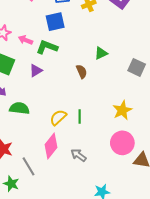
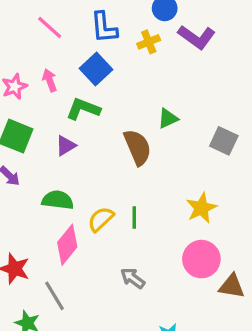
blue square: (55, 22) -> (96, 69), turned -30
pink arrow: (26, 40) -> (50, 80), moved, turned 48
brown semicircle: (82, 72) -> (138, 147), size x1.6
green semicircle: (19, 108) -> (58, 200), moved
pink diamond: (51, 146) -> (67, 245), moved

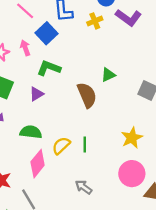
blue square: (96, 69) -> (47, 33), moved

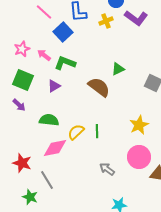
pink arrow: (25, 48) -> (44, 55), moved, turned -32
brown semicircle: (87, 95) -> (99, 87), turned -30
pink diamond: (38, 164) -> (55, 148), turned 40
gray arrow: (84, 187) -> (107, 169), moved

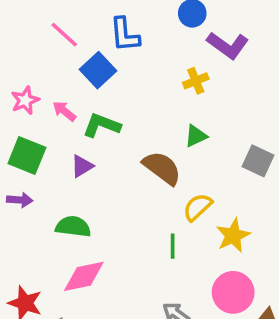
yellow cross: (106, 21) -> (196, 81), moved
purple arrow: (19, 105) -> (20, 200), turned -40
green line: (97, 131) -> (173, 246), moved
yellow semicircle: (76, 132) -> (198, 207), moved

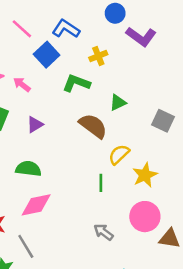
blue L-shape: (125, 35) -> (66, 29), turned 128
yellow cross: (196, 81) -> (98, 56), moved
green L-shape: (102, 125) -> (76, 83), moved

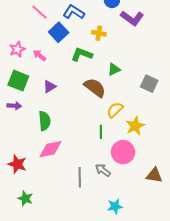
yellow cross: (98, 56) -> (99, 33), turned 32
green semicircle: (28, 169) -> (44, 121), turned 78
pink circle: (145, 217) -> (123, 152), moved
gray line: (26, 246) -> (80, 177), moved, turned 30

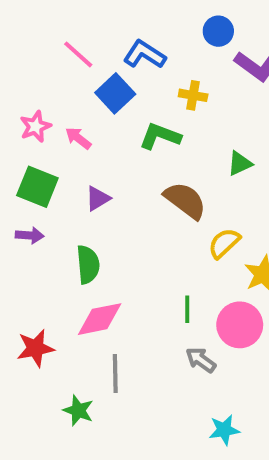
green triangle: (114, 69) -> (240, 163), moved
green line: (101, 132) -> (187, 309), moved
red star: (17, 164) -> (35, 348), turned -30
gray line: (80, 177) -> (115, 374), moved
green star: (25, 198) -> (78, 410), moved

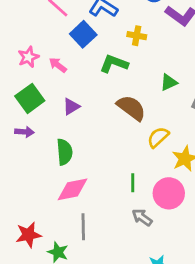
green square: (37, 187) -> (30, 98), turned 32
red star: (35, 348) -> (28, 235), moved

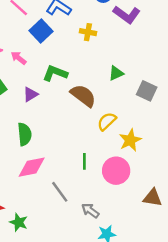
green L-shape: (114, 64) -> (55, 73), moved
gray arrow: (142, 217) -> (90, 211), moved
gray line: (83, 227) -> (60, 192), moved, turned -35

